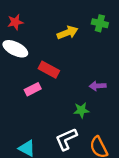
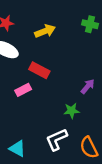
yellow arrow: (67, 33) -> (45, 31), moved
purple arrow: (98, 86) -> (88, 86), turned 133

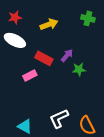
purple arrow: (88, 86) -> (67, 55), moved
green star: (72, 111) -> (79, 69), moved

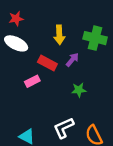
green cross: (88, 18) -> (95, 38), moved, size x1.5
yellow arrow: (49, 24) -> (59, 35), moved, turned 108
green star: (79, 69) -> (79, 90), moved

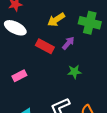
yellow arrow: (59, 35) -> (56, 20), turned 60
pink rectangle: (32, 81) -> (19, 76), moved

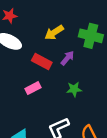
pink rectangle: (19, 76) -> (33, 88), moved

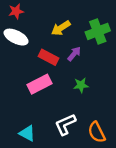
green cross: (91, 36) -> (98, 31), turned -35
pink rectangle: (33, 88) -> (40, 84), size x1.5

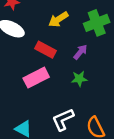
purple arrow: (74, 54) -> (80, 52), moved

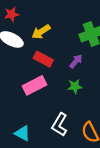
yellow arrow: (58, 19) -> (41, 32), moved
white L-shape: (63, 119) -> (60, 125), turned -35

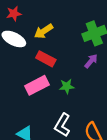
purple arrow: (76, 61) -> (91, 61), moved
green star: (75, 86) -> (67, 86), moved

